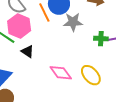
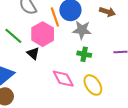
pink hexagon: (19, 26) -> (43, 34), moved
green cross: (101, 39) -> (84, 54), moved

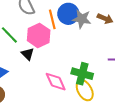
gray star: (82, 30) -> (82, 19), moved
green cross: (84, 54) -> (82, 74), moved, size x1.5

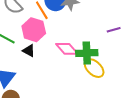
pink diamond: (56, 82) -> (67, 49), moved

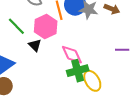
green cross: (87, 53) -> (78, 71), moved, turned -30

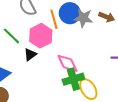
black triangle: (35, 45) -> (30, 55), turned 40

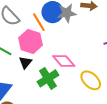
green cross: (73, 79) -> (48, 78), moved

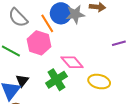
black triangle: (25, 62) -> (22, 81), moved
yellow ellipse: (91, 80) -> (99, 82), turned -30

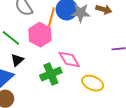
orange line: (47, 23) -> (51, 17), turned 36
black triangle: (22, 81) -> (17, 60), moved

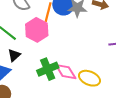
pink diamond: (69, 59) -> (66, 72), moved

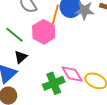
green cross: (48, 69) -> (54, 83), moved

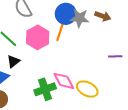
orange line: (55, 14) -> (60, 31), moved

